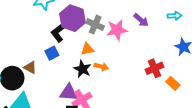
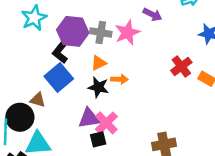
blue square: (52, 53) -> (59, 77), size x1.6

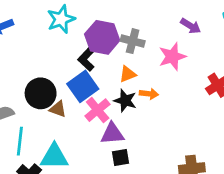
pink star: (127, 33) -> (172, 57), moved
black circle: (20, 117) -> (41, 93), moved
pink cross: (106, 123) -> (98, 110), moved

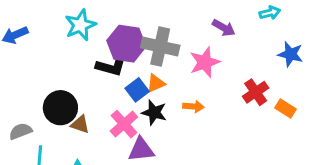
gray cross: (133, 41) -> (160, 47), size x1.4
black L-shape: (88, 57) -> (111, 66), turned -116
blue square: (83, 86) -> (137, 90), moved, size x0.7
orange arrow: (149, 94) -> (193, 107), moved

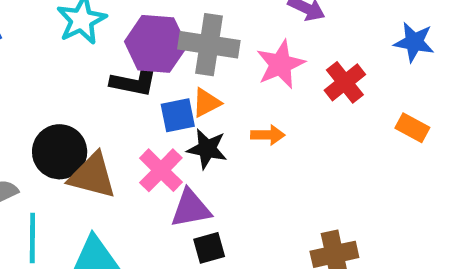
blue square: (137, 90) -> (178, 115), turned 30
red cross: (256, 92) -> (345, 82), moved
brown triangle: (80, 124) -> (92, 176), size x1.6

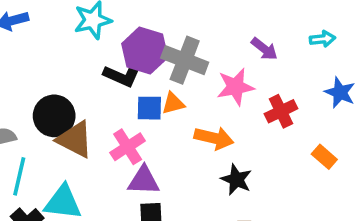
orange arrow: (268, 135) -> (214, 138), size x1.5
black star: (207, 149) -> (236, 180), moved

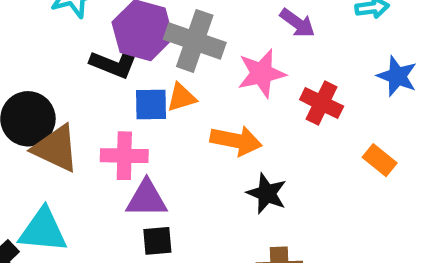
red cross: (281, 111) -> (322, 103), turned -36
pink cross: (128, 147) -> (124, 156), turned 36

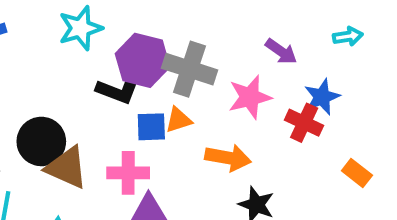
blue star: (397, 76) -> (322, 97), moved, turned 30

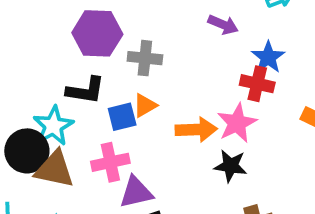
cyan star: (80, 28) -> (53, 126), moved
purple hexagon: (143, 60) -> (97, 33), moved
gray cross: (189, 69) -> (145, 58), size x0.7
pink star: (250, 97) -> (237, 123), moved

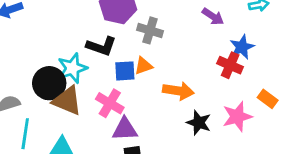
pink star: (237, 123) -> (237, 117), moved
pink cross: (110, 162) -> (110, 103), turned 32

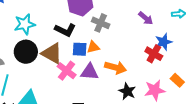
cyan star: (72, 68) -> (25, 24), moved
brown triangle: (67, 101) -> (52, 53), moved
purple triangle: (125, 129) -> (90, 72), moved

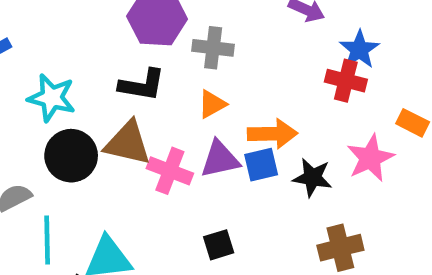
cyan star: (25, 24) -> (52, 98), turned -30
blue square: (80, 49) -> (261, 165), moved

